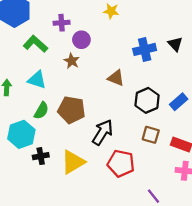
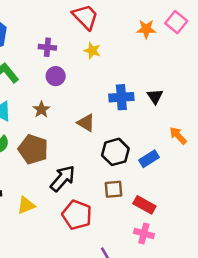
purple cross: (62, 23) -> (47, 47), moved
brown star: (72, 61) -> (41, 110), moved
brown square: (151, 135) -> (114, 189), turned -30
yellow triangle: (73, 162) -> (26, 205), size x0.7

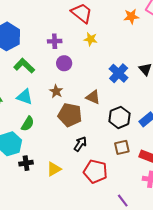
blue cross: (121, 97) -> (119, 73), turned -36
brown pentagon: (33, 149) -> (70, 115), moved
black arrow: (63, 178) -> (80, 144), size x0.7

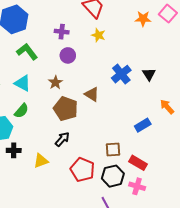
black hexagon: (120, 117) -> (113, 176), moved
black arrow: (80, 144) -> (62, 139), moved

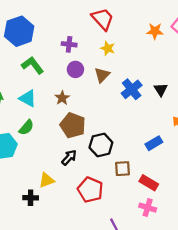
brown triangle: (92, 94) -> (102, 75), moved, turned 42
black cross: (14, 150) -> (31, 198), moved
black hexagon: (113, 176) -> (101, 145), moved

